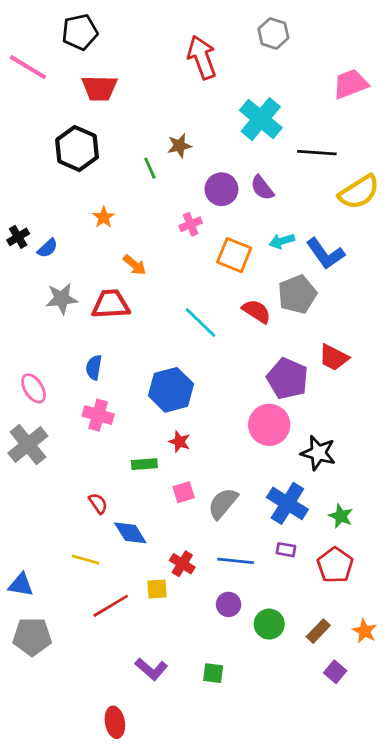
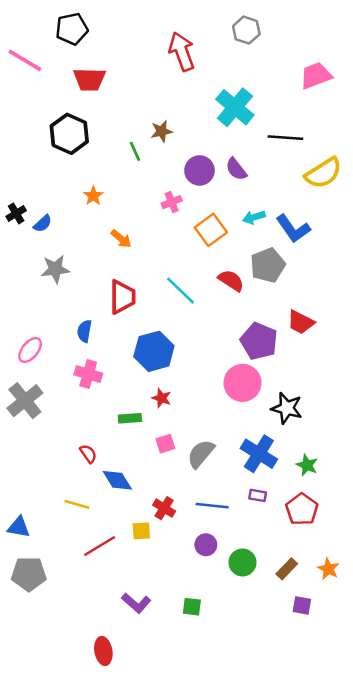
orange square: (234, 255) -> (211, 230), turned 32
red trapezoid: (111, 304) -> (122, 297), moved, turned 93
pink ellipse: (34, 388) -> (30, 350), turned 72
purple square: (335, 672) -> (302, 605), turned -30

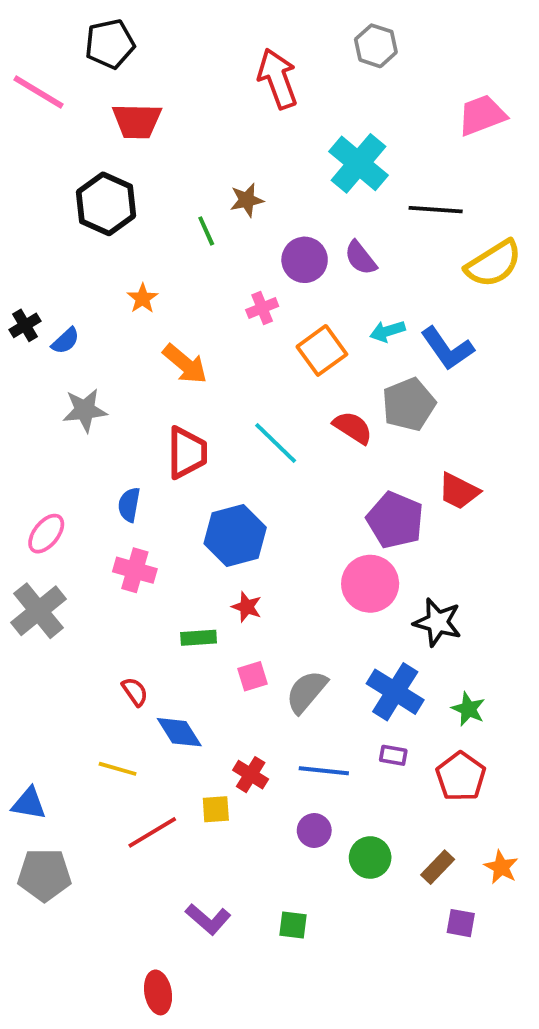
orange arrow: (121, 239) -> (185, 364), size x1.4

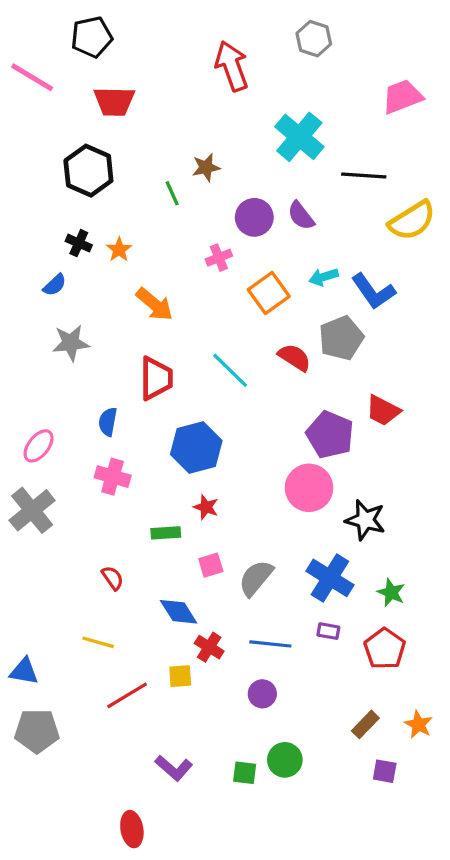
black cross: (25, 325) -> (79, 243), moved, turned -35
blue diamond: (179, 732) -> (179, 612), moved
green circle: (370, 857) -> (285, 760), moved

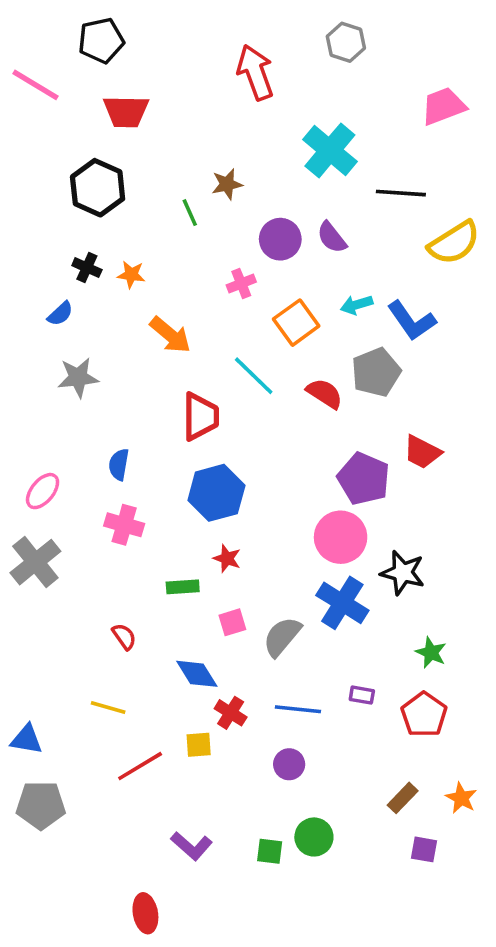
orange star: (119, 250) -> (131, 275), turned -30
cyan line: (230, 370) -> (254, 376), moved
red trapezoid: (156, 378) -> (200, 417), moved
blue cross: (330, 578) -> (342, 603), moved

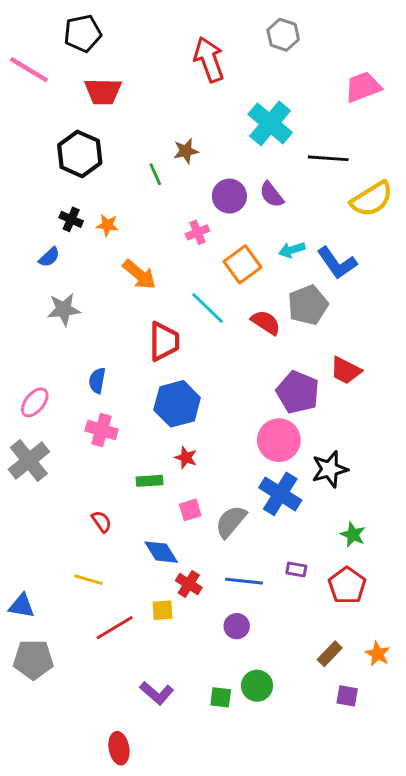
black star: (403, 573) -> (330, 469), turned -30

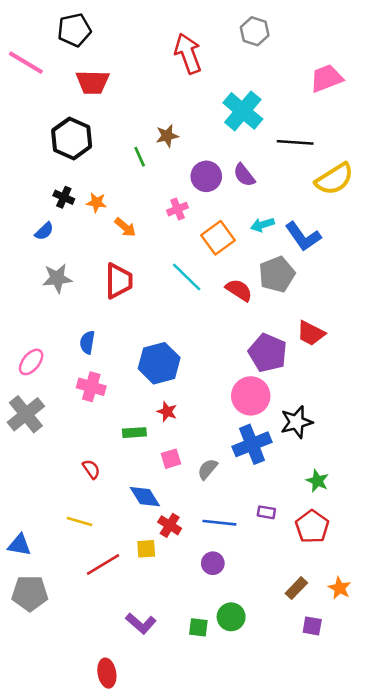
orange arrow: (139, 275) -> (125, 227), moved, size x0.7
red trapezoid: (164, 341) -> (119, 281), moved
blue cross: (280, 494) -> (252, 444), turned 36
gray semicircle: (231, 522) -> (208, 469), size x0.7

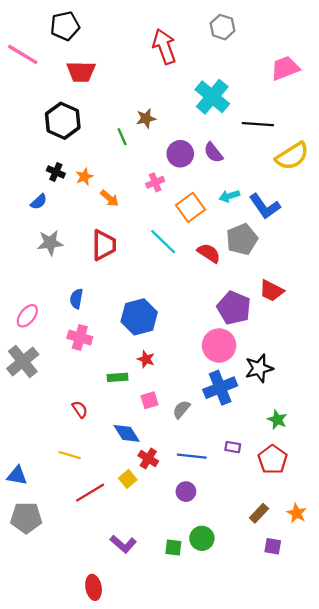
orange star: (96, 202) -> (84, 177), turned -30
yellow square: (146, 549) -> (128, 479), turned -36

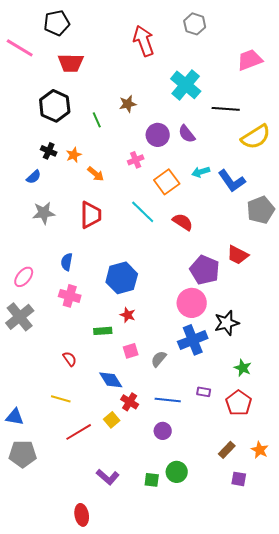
green line: (122, 137) -> (97, 120), moved
gray pentagon: (242, 239) -> (261, 210), moved

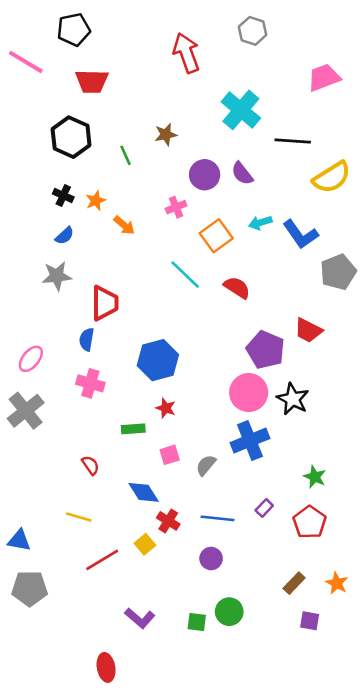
blue semicircle: (34, 177) -> (65, 236), moved
red trapezoid: (91, 215) -> (105, 303), moved
black star: (227, 323) -> (293, 399), moved, turned -30
purple rectangle: (204, 392) -> (264, 508), turned -56

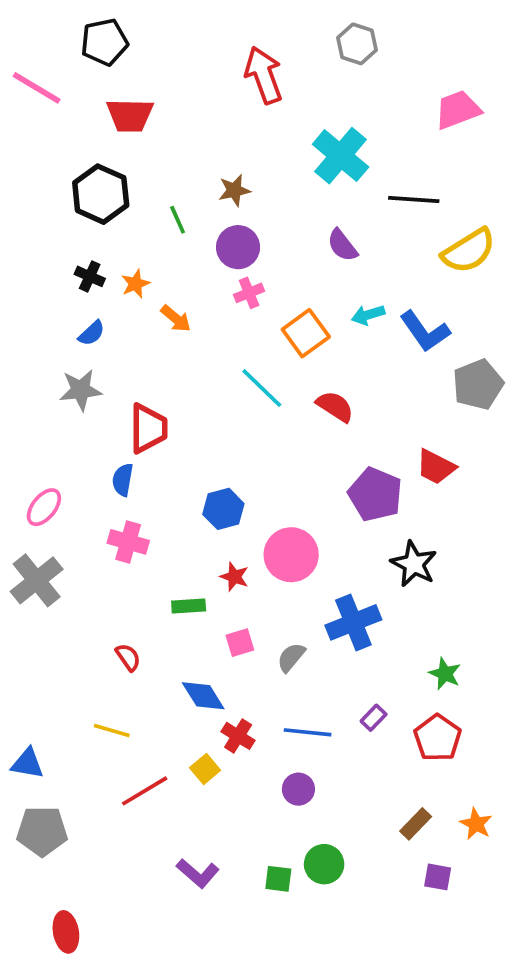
purple circle: (205, 175) -> (238, 247), moved
blue hexagon: (158, 360) -> (223, 509), size x0.7
pink circle: (249, 393) -> (291, 555), moved
red ellipse: (106, 667) -> (66, 932), moved

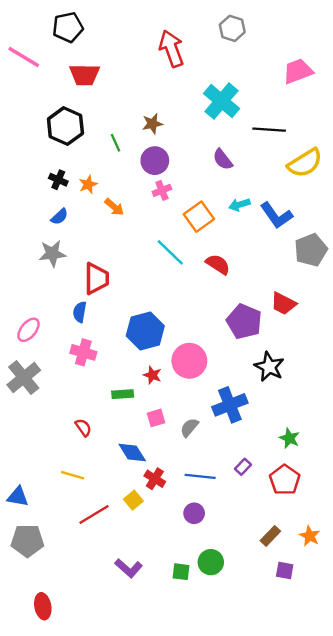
blue hexagon: (223, 509) -> (145, 331), size x1.4

